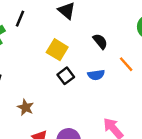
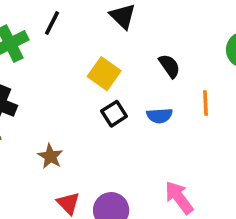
orange line: (126, 64) -> (206, 103), turned 35

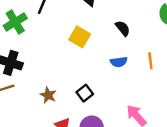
orange line: (206, 103) -> (150, 61), moved
black square: (114, 114) -> (85, 93), moved

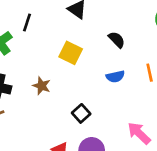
brown star: (48, 95) -> (42, 86), moved

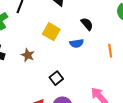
blue semicircle: (115, 77) -> (77, 43), moved

